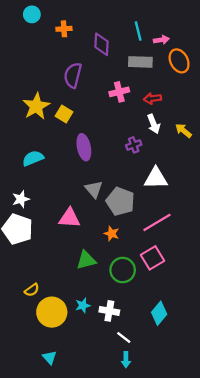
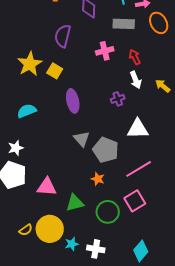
red arrow: (152, 98) -> (135, 57), turned 70
pink triangle: (69, 218) -> (47, 187), moved
yellow circle: (52, 312) -> (50, 229), moved

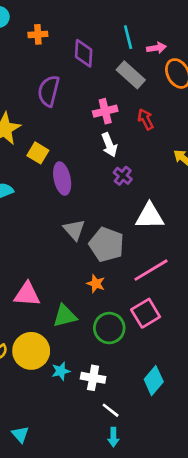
gray rectangle: (124, 24) -> (131, 75), turned 40
yellow square: (55, 71) -> (38, 153), moved
white arrow: (136, 80) -> (109, 145), moved
purple cross: (118, 99) -> (123, 176), turned -32

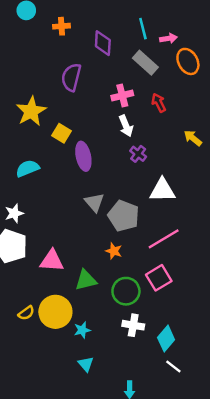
white cross: (93, 378) -> (133, 325), moved
white line: (111, 410) -> (173, 366), moved
cyan triangle: (20, 434) -> (86, 364), moved

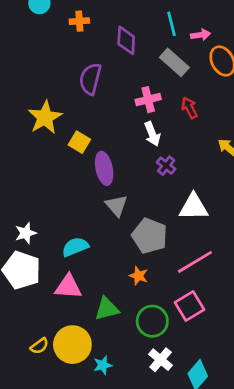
cyan semicircle: (27, 168) -> (75, 247), moved
gray triangle: (94, 202) -> (117, 206), moved
white cross: (133, 325) -> (161, 360), turned 30

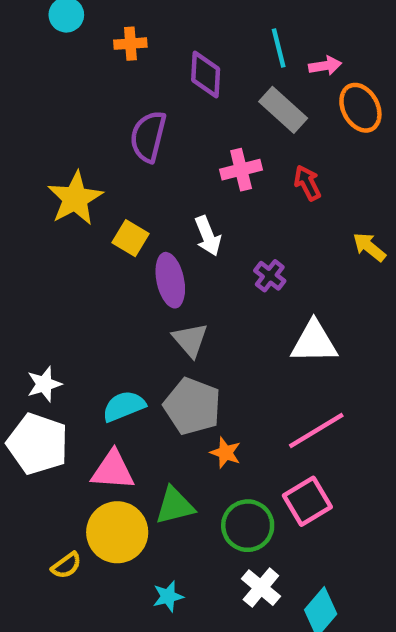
white arrow: (152, 134) -> (208, 236), moved
gray pentagon: (150, 236) -> (192, 406), moved
yellow circle: (72, 345) -> (117, 532), moved

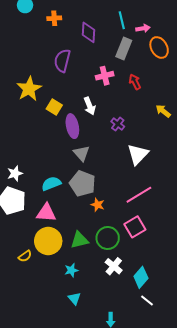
gray rectangle: (283, 110) -> (124, 48), turned 70
white triangle: (314, 342) -> (138, 154), turned -45
green triangle: (175, 506) -> (79, 240), moved

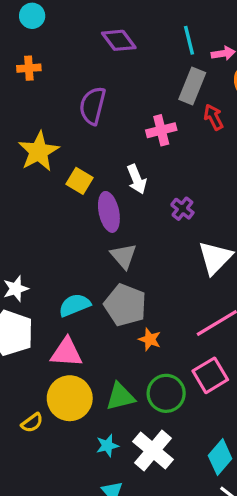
orange cross: (54, 18) -> (29, 68), moved
purple diamond: (89, 32) -> (119, 40), moved, turned -40
red arrow: (135, 82) -> (214, 117), moved
white cross: (114, 266) -> (153, 451), moved, size x1.4

